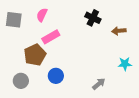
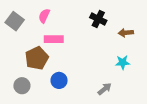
gray square: (14, 20) -> (15, 21), turned 30
pink rectangle: (51, 37) -> (54, 39), turned 30
cyan star: (125, 64) -> (123, 62), moved

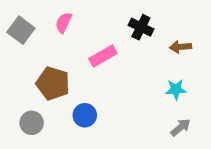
pink rectangle: (54, 39) -> (103, 56), moved, turned -30
brown pentagon: (37, 58) -> (53, 83), turned -30
gray arrow: (105, 89) -> (180, 127), moved

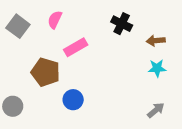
pink rectangle: (103, 56) -> (76, 47), moved
cyan star: (176, 89) -> (157, 68), moved
gray circle: (32, 123) -> (13, 106), moved

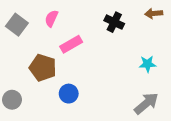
brown arrow: (156, 41) -> (154, 13), moved
gray arrow: (156, 110) -> (146, 103), size x1.5

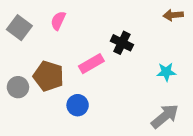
black cross: (114, 22) -> (122, 43), moved
pink rectangle: (71, 44) -> (91, 64), moved
gray circle: (12, 100) -> (18, 87), moved

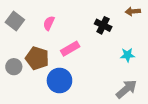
pink semicircle: (58, 21) -> (49, 23), moved
black cross: (122, 43) -> (103, 25), moved
blue circle: (78, 105) -> (59, 81), size x1.5

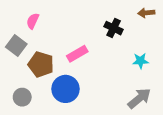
gray square: (15, 21) -> (16, 46), moved
pink semicircle: (49, 23) -> (33, 21), moved
gray circle: (14, 67) -> (22, 97), moved

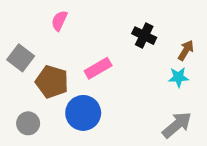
brown arrow: (146, 13) -> (186, 50), moved, turned 126
pink semicircle: (33, 21) -> (59, 21), moved

